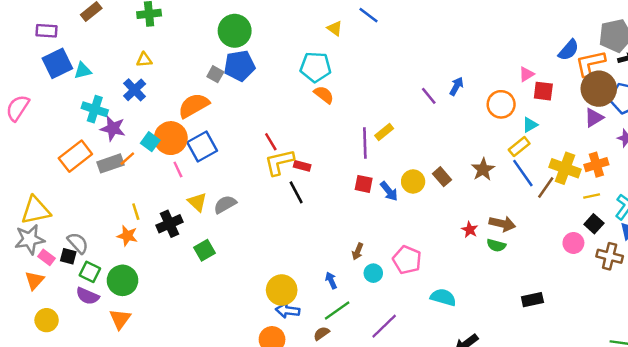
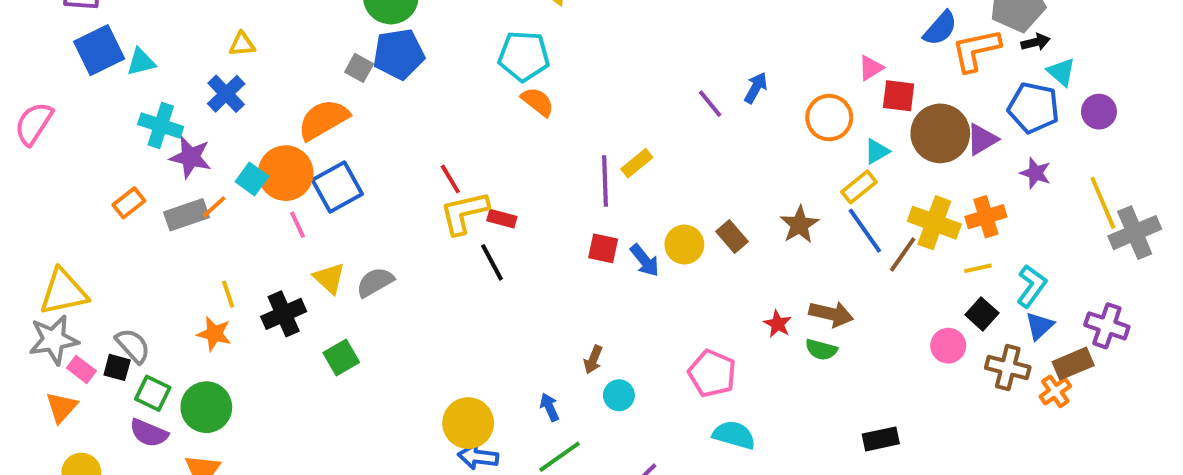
brown circle: (599, 89) -> (940, 133), moved
orange rectangle: (75, 156) -> (129, 203), size x0.6
pink pentagon: (407, 260) -> (712, 373), moved

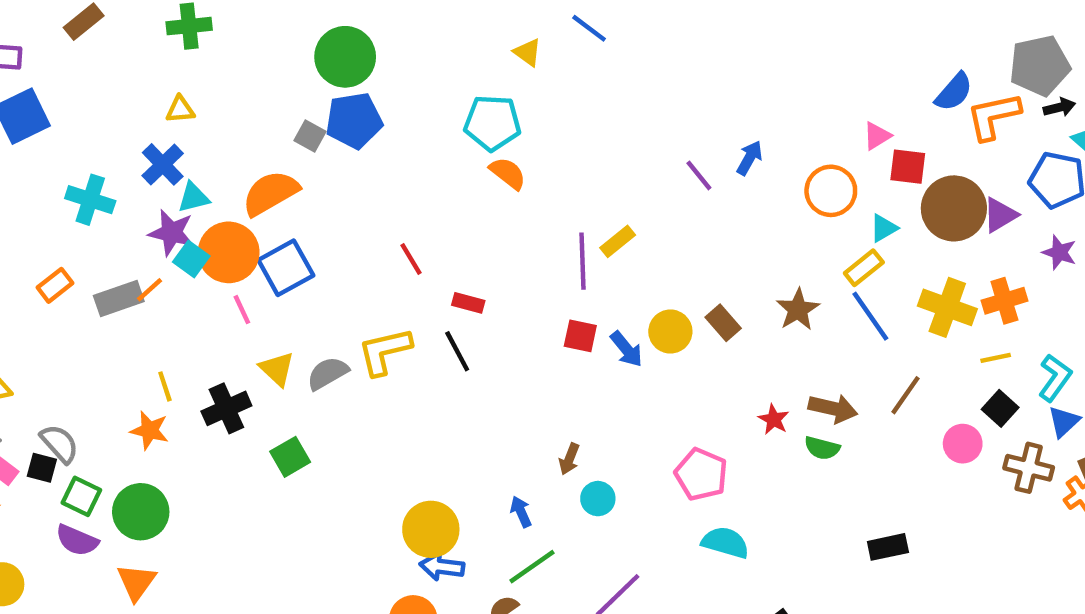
cyan triangle: (141, 62) -> (193, 197), moved
purple star: (190, 157) -> (172, 233), moved
yellow L-shape: (464, 213) -> (385, 351), moved
brown line: (903, 254) -> (906, 395), moved

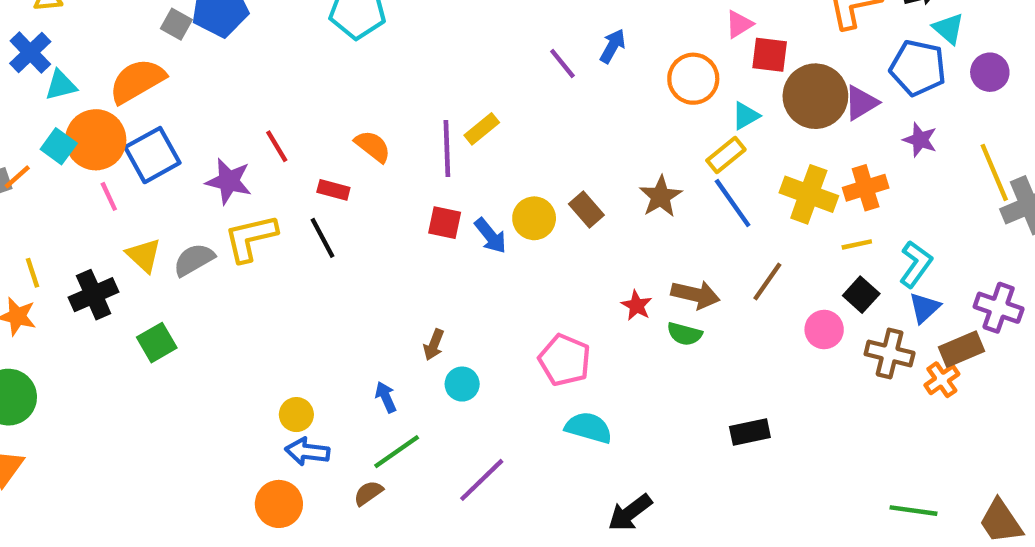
orange semicircle: (508, 173) -> (373, 146), moved
purple star: (172, 233) -> (229, 181), moved
yellow circle: (431, 529) -> (296, 415), size x0.6

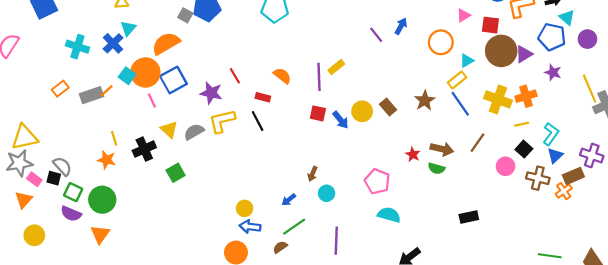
blue cross: (30, 53) -> (113, 43), moved
red square: (770, 55) -> (490, 25), moved
cyan triangle: (61, 85) -> (128, 28), moved, turned -35
blue arrow: (386, 397) -> (289, 200), turned -104
purple line: (482, 480) -> (336, 241), turned -44

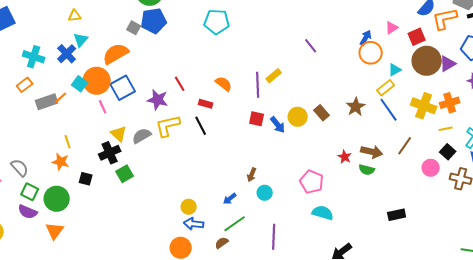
red square: (490, 25) -> (417, 37), turned -30
blue arrow: (401, 26) -> (366, 38), moved
orange rectangle: (60, 89) -> (25, 85), moved
black cross: (144, 149) -> (110, 153), moved
black square: (54, 178) -> (86, 179), moved

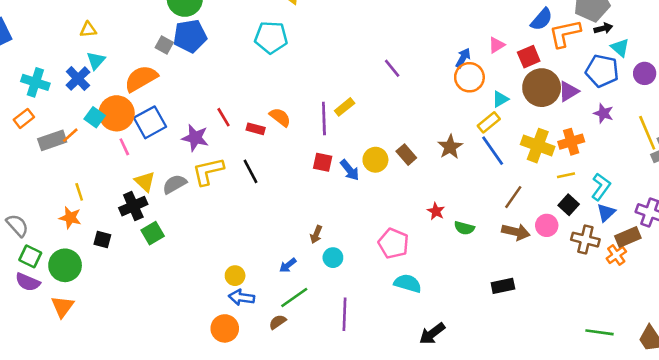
red rectangle: (206, 104) -> (256, 129), moved
brown arrow: (372, 152) -> (516, 232), moved

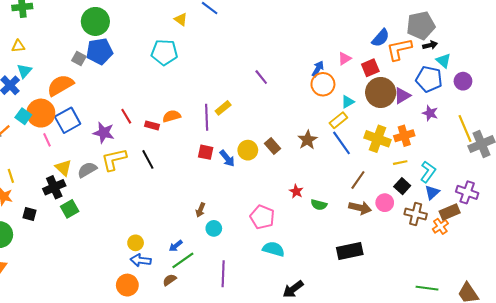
orange semicircle: (280, 117) -> (172, 116), turned -54
blue arrow: (288, 265) -> (176, 246), moved
black rectangle: (503, 286) -> (350, 251), size x1.4

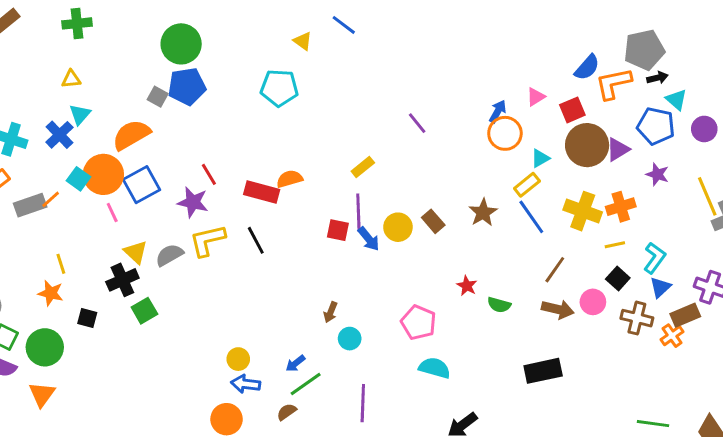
red line: (126, 116) -> (209, 174), moved
purple line: (207, 117) -> (358, 213), moved
red rectangle: (152, 125) -> (262, 192), size x1.6

